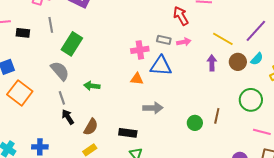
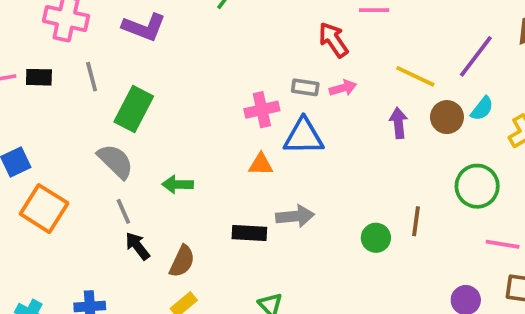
black rectangle: (23, 33) -> (39, 77), moved
black rectangle: (128, 133) -> (249, 233), moved

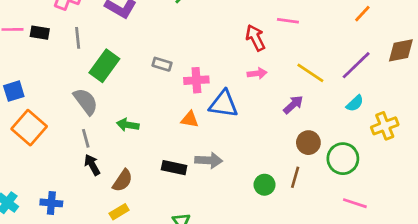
gray rectangle: (305, 87) -> (162, 64), moved
brown circle: (447, 117) -> (308, 143), moved
purple arrow: (398, 123) -> (293, 105), turned 45

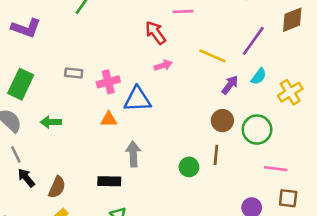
purple arrow: (293, 105) -> (230, 85), moved
green arrow: (128, 125) -> (51, 122), moved
gray arrow: (209, 160) -> (133, 154), turned -85
black rectangle: (174, 168) -> (109, 181), moved

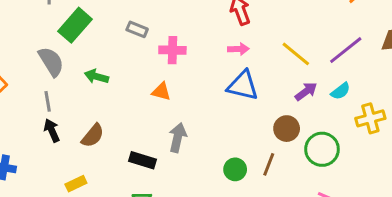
blue triangle: (137, 99) -> (243, 86), moved
brown semicircle: (57, 187) -> (93, 136), moved

